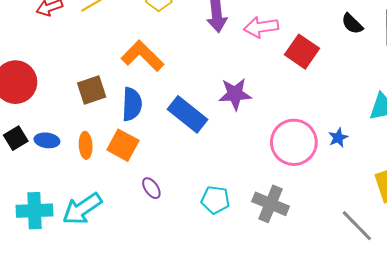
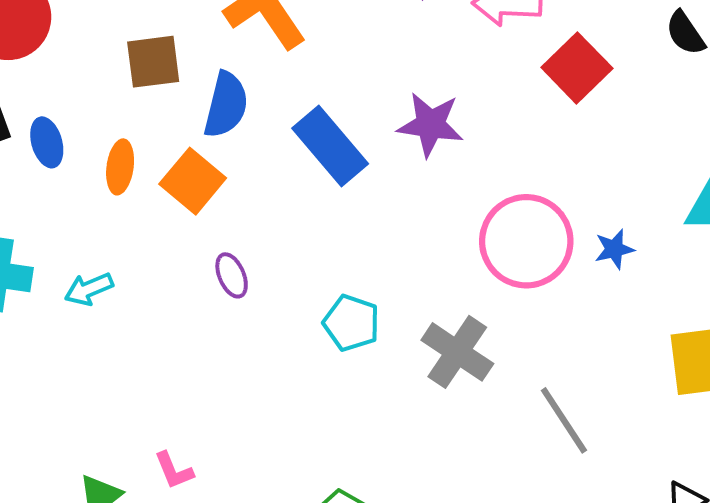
blue ellipse: (47, 140) -> (47, 142), turned 55
cyan arrow: (82, 209) -> (89, 289), size x0.6
gray line: (357, 226) -> (564, 420), moved

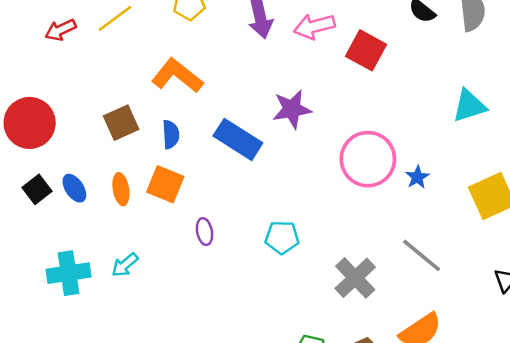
blue semicircle: (226, 105) -> (171, 134), size x0.7
blue star: (614, 249) -> (417, 177), moved
purple ellipse: (232, 275) -> (205, 232), turned 30
gray cross: (457, 352) -> (355, 278), moved, turned 30

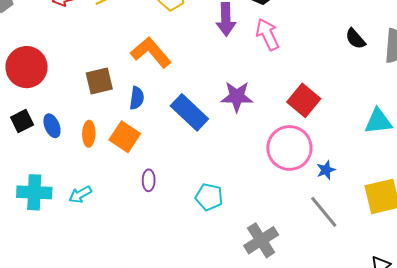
pink arrow: (314, 26) -> (267, 34), turned 68
red square: (366, 50) -> (304, 100), moved
gray line: (422, 255) -> (324, 212), moved

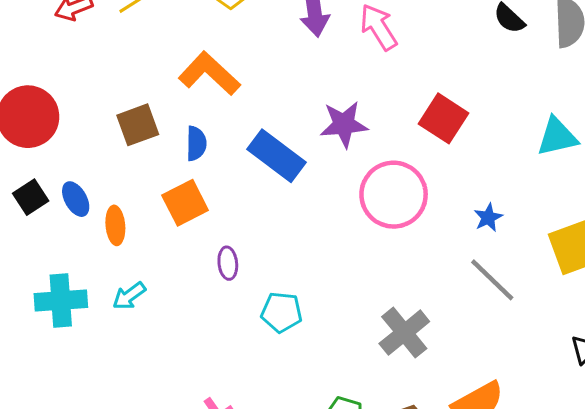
orange ellipse: (89, 134) -> (115, 225), moved
orange square: (125, 137) -> (185, 203), turned 36
pink circle: (289, 148) -> (394, 195), moved
cyan pentagon: (209, 197) -> (281, 312), moved

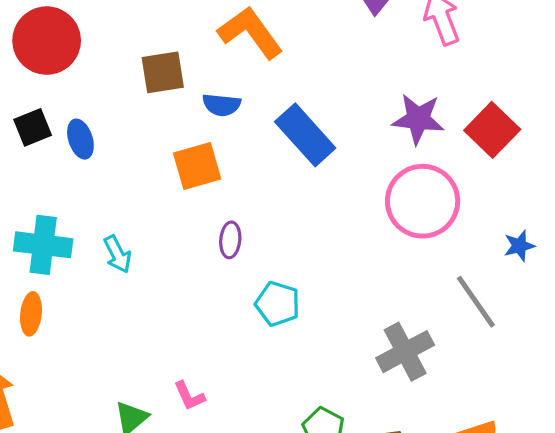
purple star: (344, 124) -> (418, 119), moved
blue semicircle: (196, 143) -> (222, 105), turned 84
orange ellipse: (115, 225) -> (31, 314), moved
gray line: (492, 280) -> (476, 302), moved
cyan arrow: (129, 296) -> (117, 254), turned -92

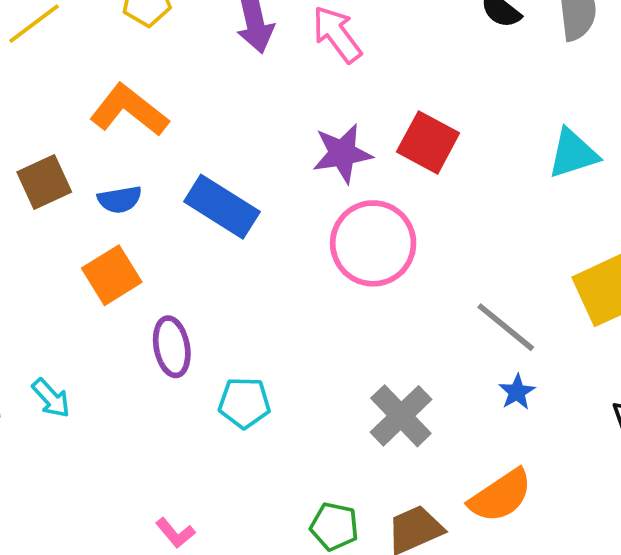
purple ellipse: (230, 240) -> (172, 347), size x1.4
blue star: (519, 246) -> (517, 392), moved
gray line: (476, 302) -> (506, 327), moved

